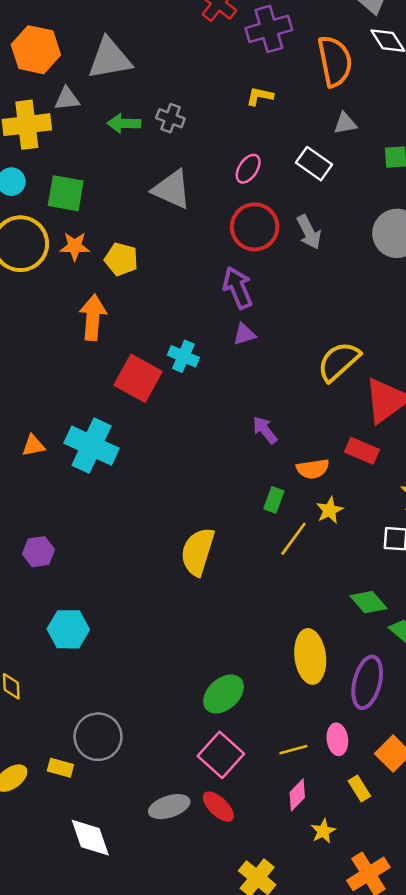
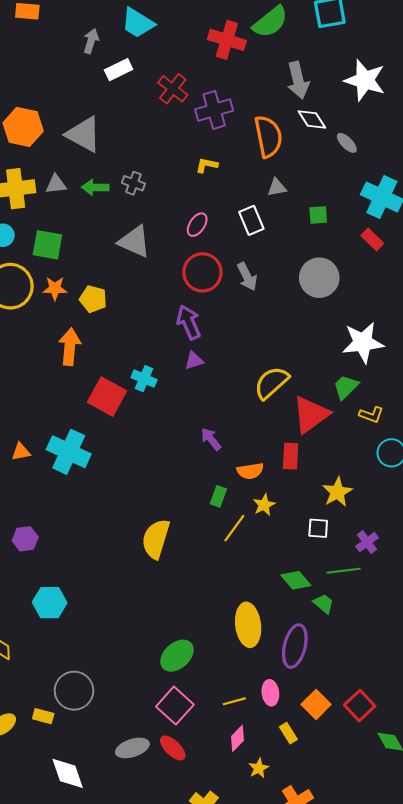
gray triangle: (110, 59) -> (84, 134), turned 39
gray triangle: (67, 99) -> (56, 184), moved
white rectangle: (314, 164) -> (251, 220), turned 32
red rectangle: (362, 451) -> (291, 456), turned 70

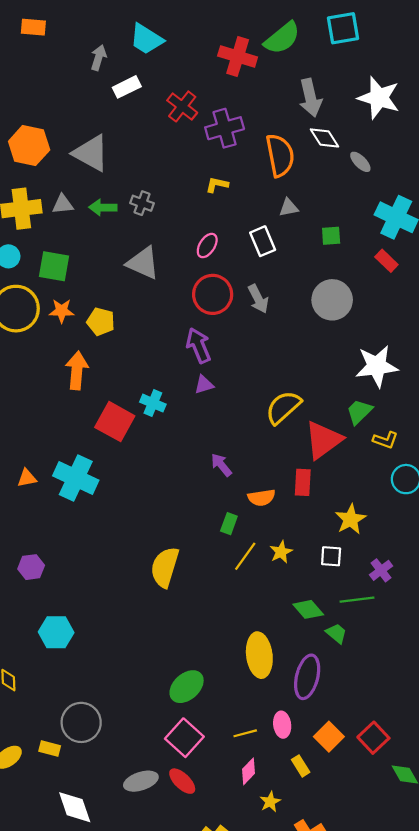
yellow star: (264, 505) -> (281, 552), moved

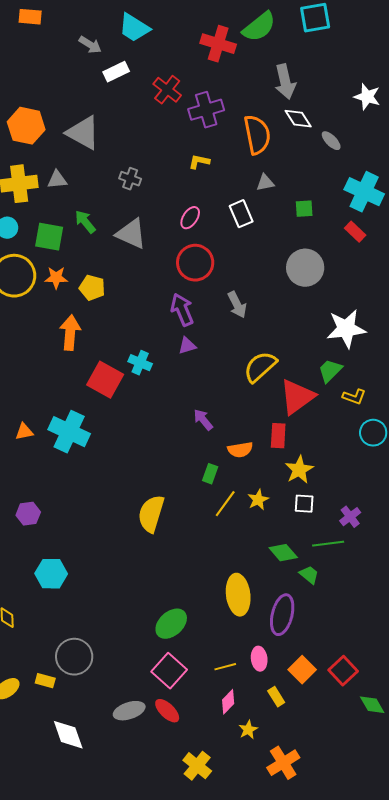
gray arrow: (99, 58) -> (90, 45), turned 105
white star: (379, 98) -> (367, 97), moved, size x0.7
green arrow: (103, 207) -> (85, 222), moved, turned 50
gray arrow: (258, 299) -> (237, 305), moved
yellow star: (351, 519) -> (299, 470), moved

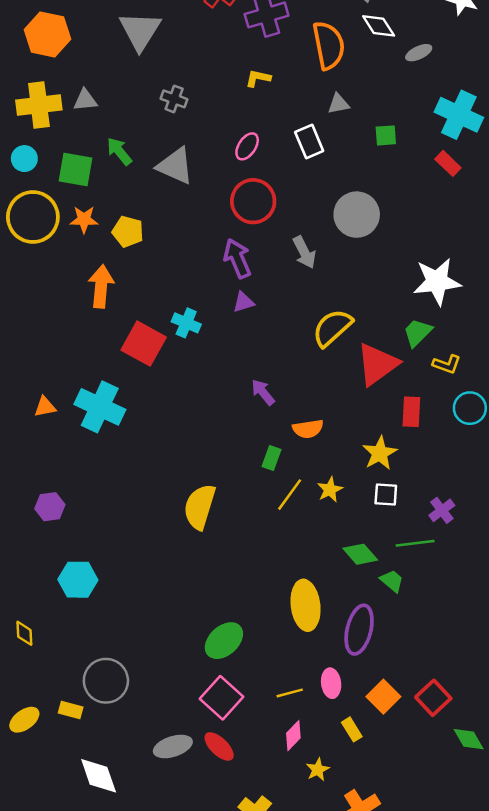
gray triangle: (83, 133) -> (140, 31), moved, turned 33
gray ellipse: (331, 141) -> (419, 53), turned -70
gray circle: (305, 268) -> (357, 215), moved
red rectangle: (278, 436) -> (411, 412), moved

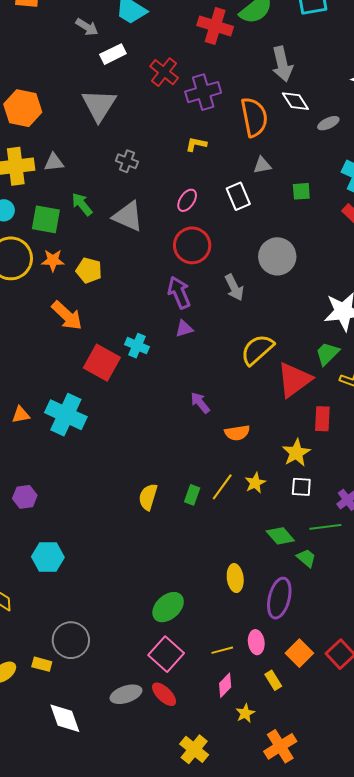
orange arrow: (101, 286) -> (67, 316), turned 128
green rectangle: (271, 458) -> (192, 495), moved
yellow semicircle: (200, 507) -> (148, 497), size x0.7
yellow ellipse: (306, 605) -> (235, 578), size x0.7

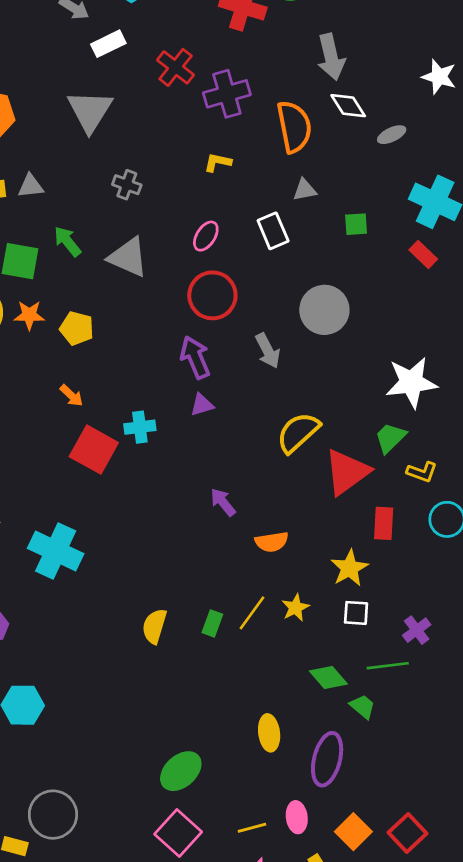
orange arrow: (67, 316) -> (71, 396), moved, size x0.6
cyan cross: (137, 346) -> (140, 427), turned -30
cyan cross: (66, 415) -> (56, 551), moved

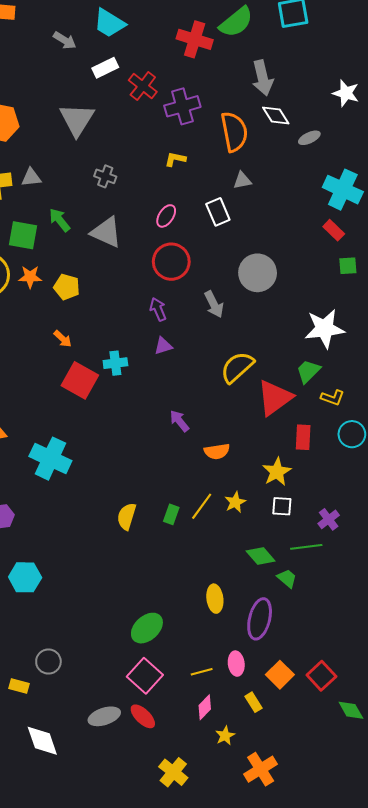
white rectangle: (108, 44) -> (105, 68), moved
green square: (356, 224) -> (348, 266), moved
purple arrow: (195, 357) -> (158, 309), size x0.7
gray circle: (53, 815) -> (48, 662), size x0.7

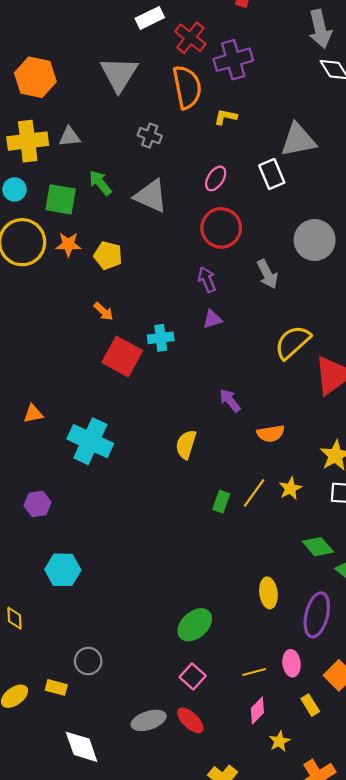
orange semicircle: (234, 132) -> (187, 87), moved
gray triangle: (242, 180) -> (298, 140), size x1.8
yellow semicircle: (127, 516) -> (186, 444), moved
pink square: (145, 676) -> (193, 676), size x0.7

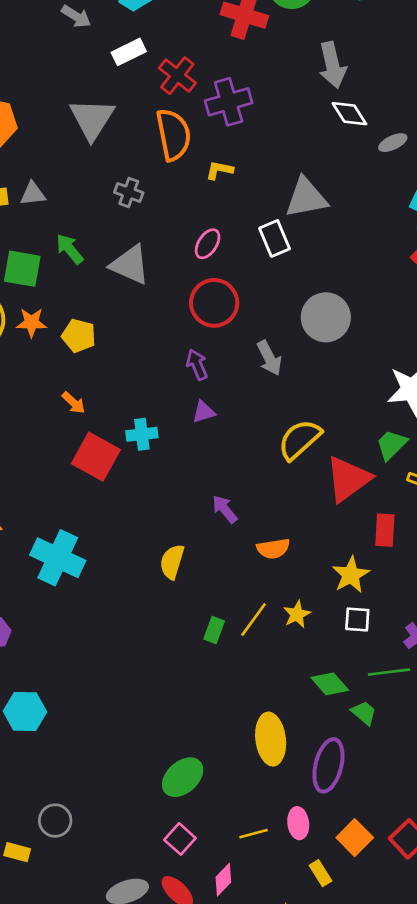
yellow ellipse: (268, 593) -> (271, 739), size x1.4
pink diamond: (257, 711) -> (223, 880), moved

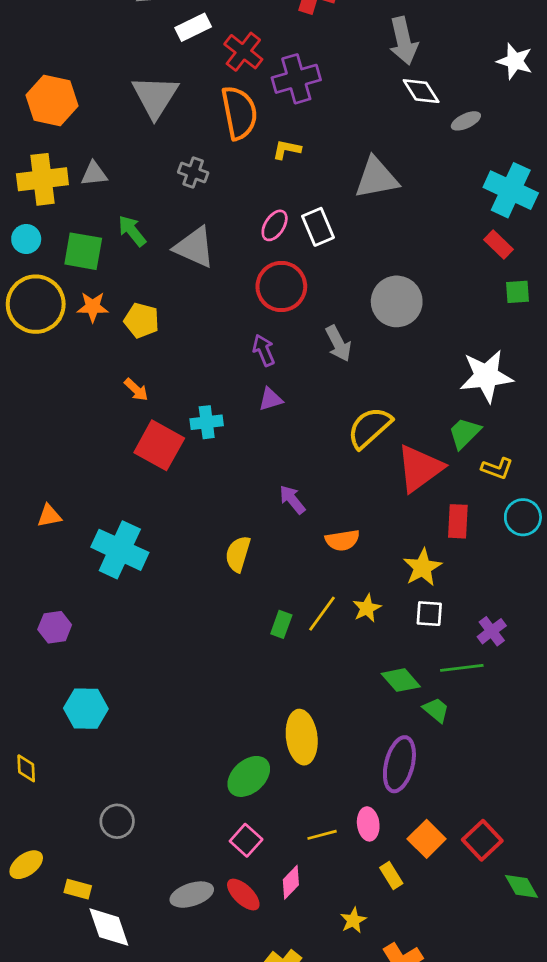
white rectangle: (275, 238) -> (318, 227), moved
yellow ellipse: (271, 739) -> (302, 737), moved
yellow rectangle: (17, 852) -> (78, 889), moved

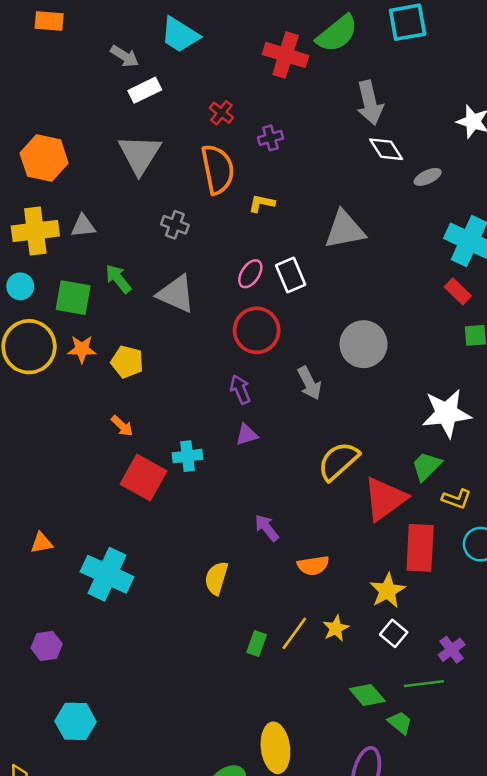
white rectangle: (193, 27) -> (145, 90), moved
red cross: (243, 52) -> (221, 113), size x0.7
purple cross: (296, 79) -> (270, 138), size x0.6
red rectangle: (458, 521) -> (420, 548), size x1.5
white square: (429, 614) -> (394, 633), turned 36

